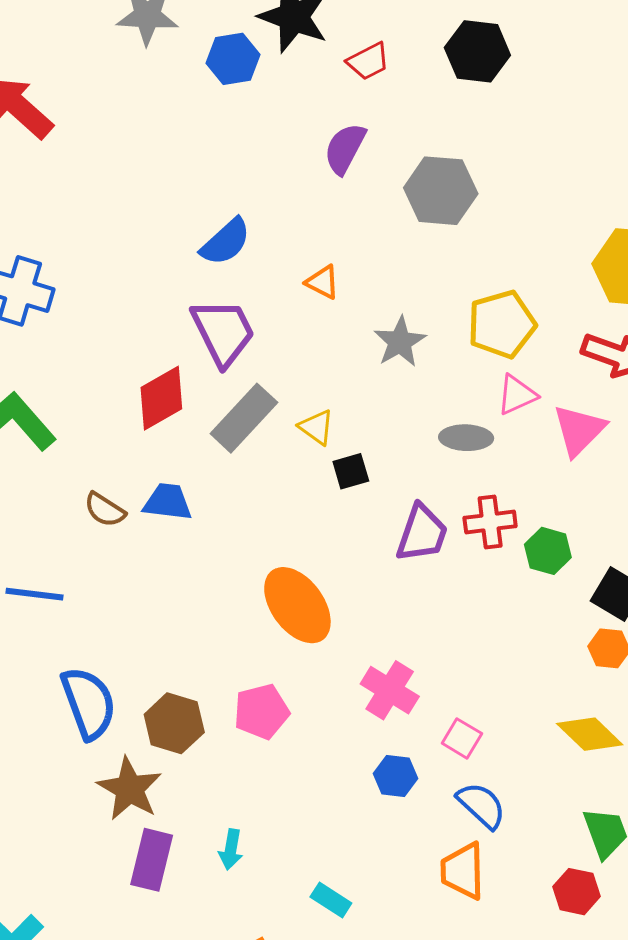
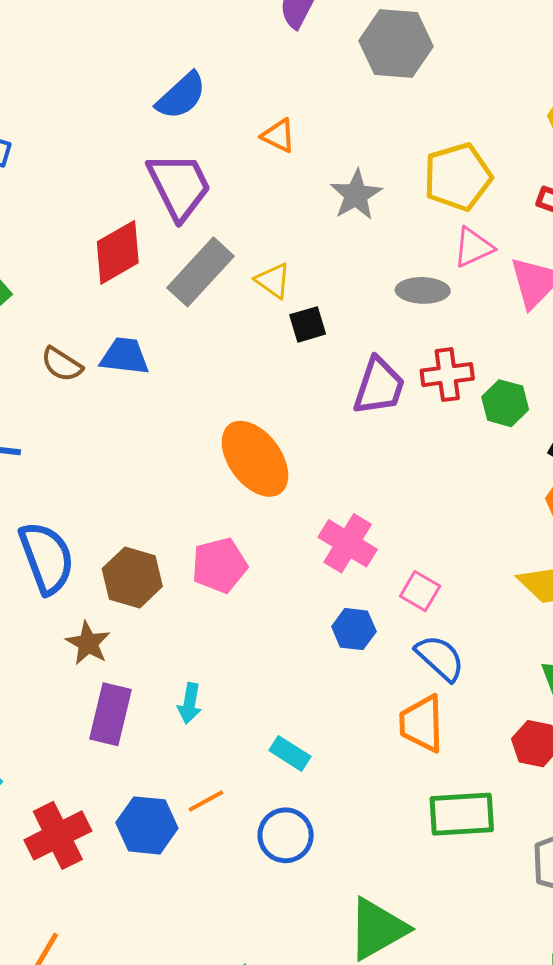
brown star: (130, 789) -> (88, 643), size x0.7

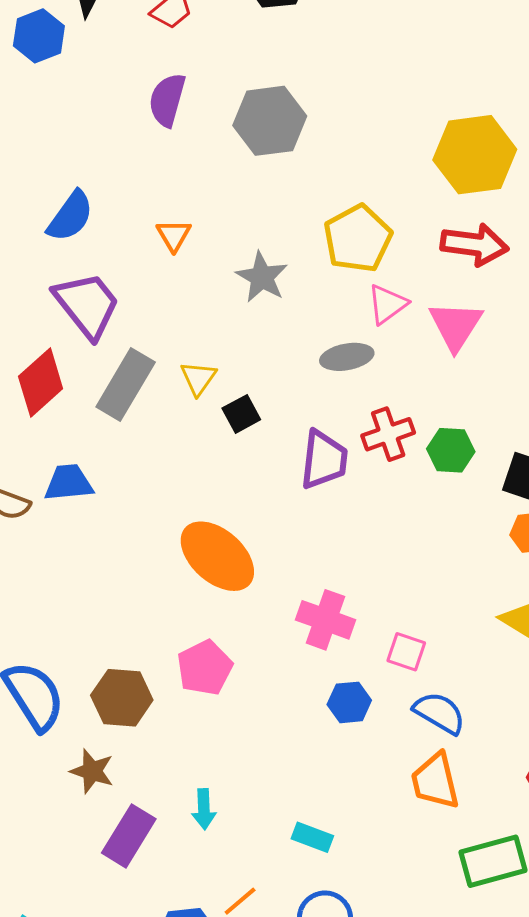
orange triangle: (278, 136) -> (174, 235), turned 45
yellow triangle: (273, 281) -> (198, 378), turned 42
purple rectangle: (110, 714) -> (129, 836), turned 30

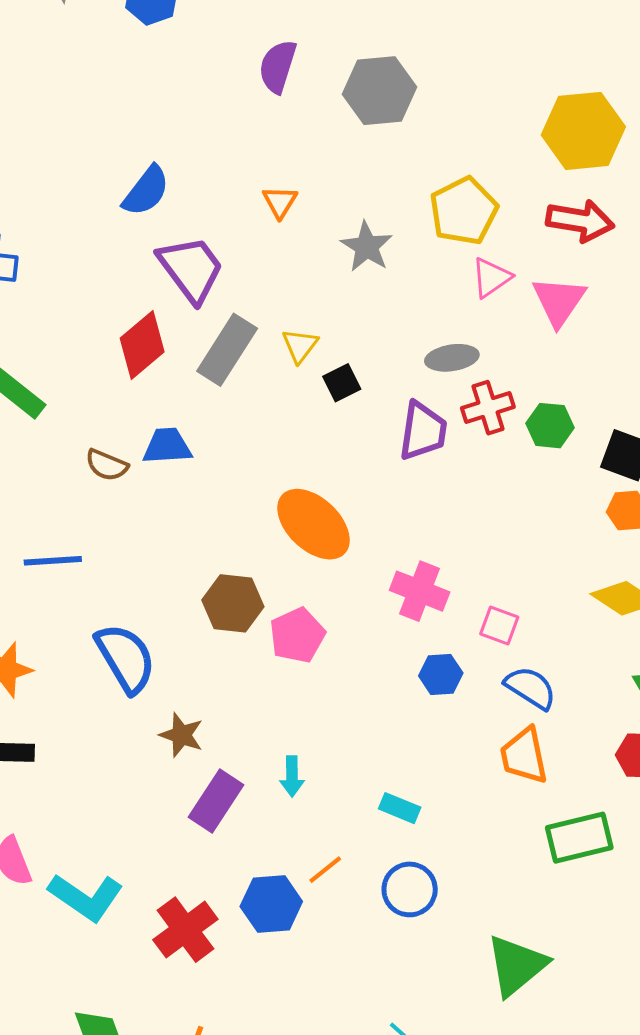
blue semicircle: (70, 216) -> (146, 191), moved
gray ellipse: (347, 357) -> (452, 358), moved
brown hexagon: (122, 698) -> (233, 603), moved

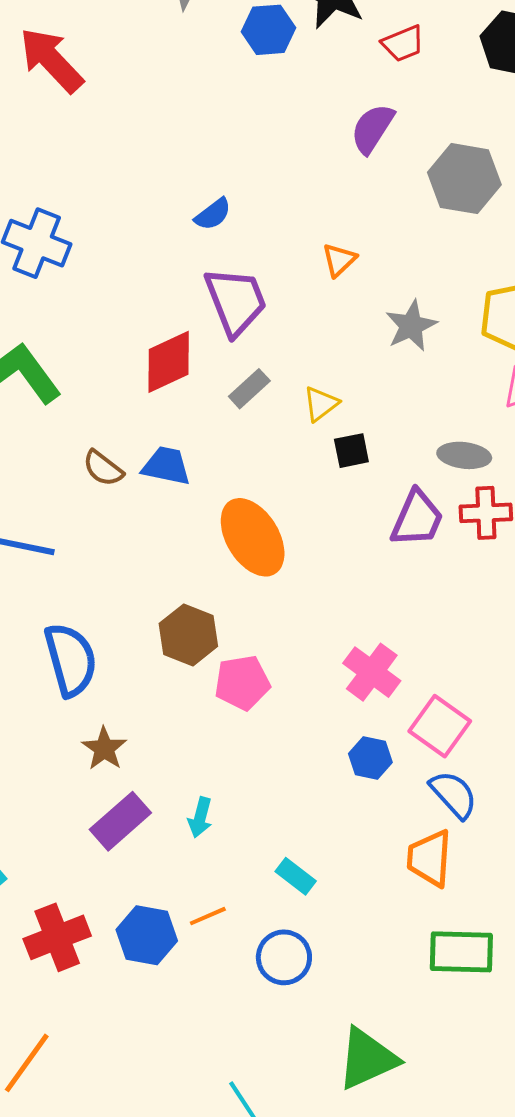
blue semicircle: (146, 191) -> (213, 214), size x0.7
gray rectangle: (227, 350) -> (249, 389), size x0.6
orange ellipse: (313, 524) -> (253, 537), moved
pink square: (499, 625) -> (440, 726), size x1.5

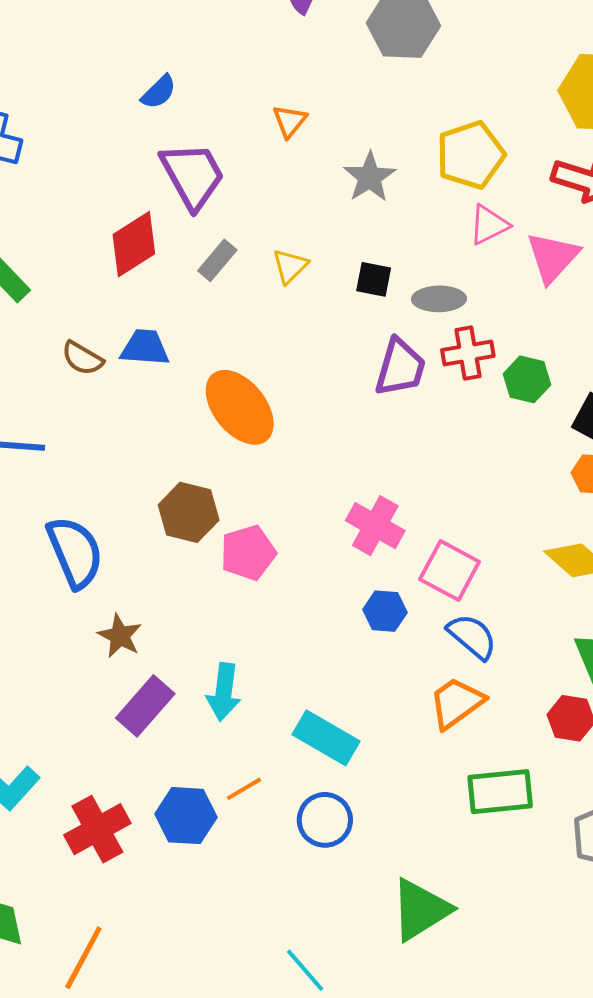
black square: (351, 451) -> (374, 279), moved, turned 30
cyan arrow: (200, 817) -> (224, 692), size x1.4
orange trapezoid: (430, 858) -> (456, 703), turned 58
cyan rectangle: (296, 876) -> (326, 738), size x1.6

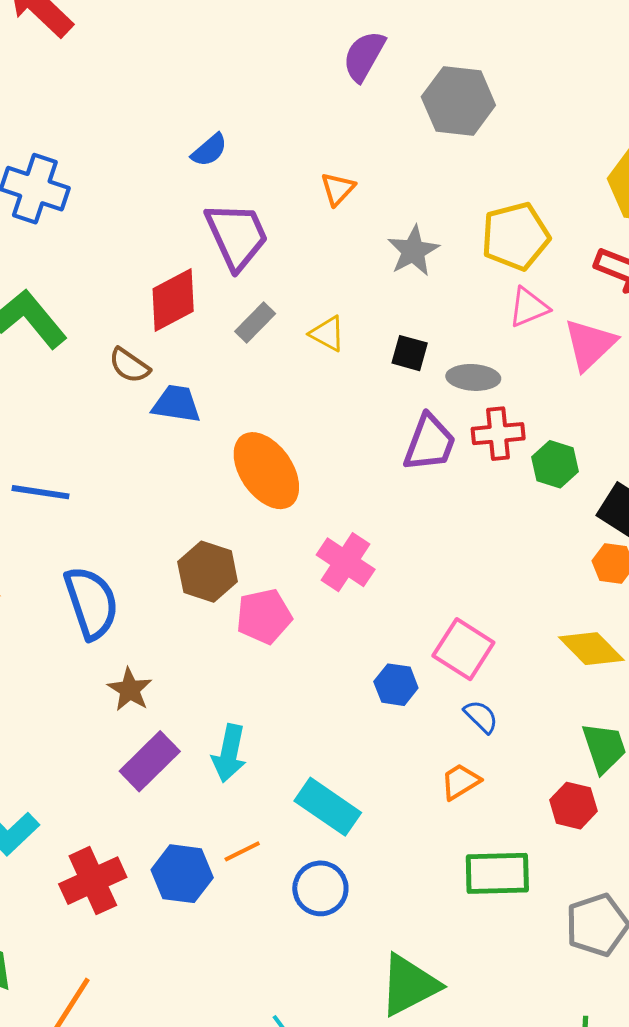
yellow triangle: (290, 266) -> (327, 334), turned -51
brown semicircle: (82, 358) -> (129, 365), moved
pink cross: (375, 526) -> (346, 562), moved
blue semicircle: (472, 636) -> (481, 716), size x0.7
orange trapezoid: (456, 703) -> (460, 782), size x0.7

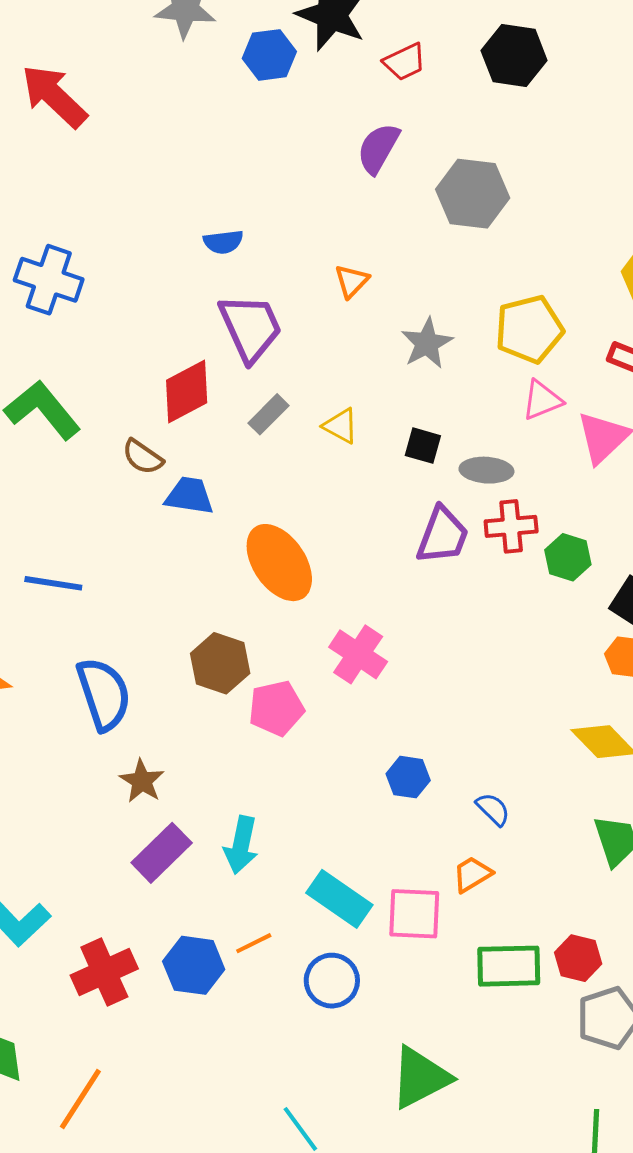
blue semicircle: (209, 150) -> (223, 242), turned 33
pink square: (463, 649) -> (414, 914), moved, turned -30
red hexagon: (573, 806) -> (578, 958), moved

